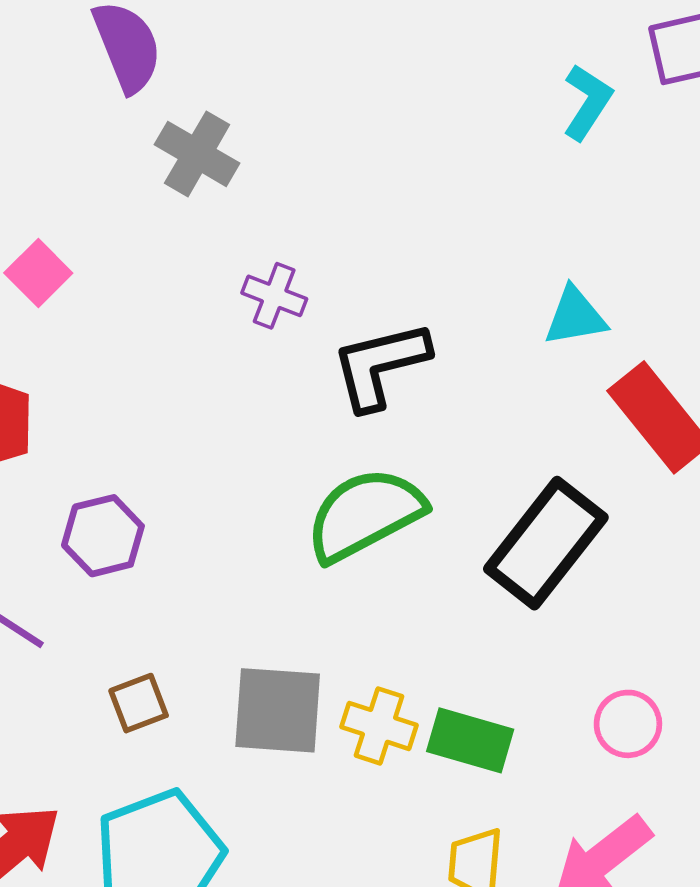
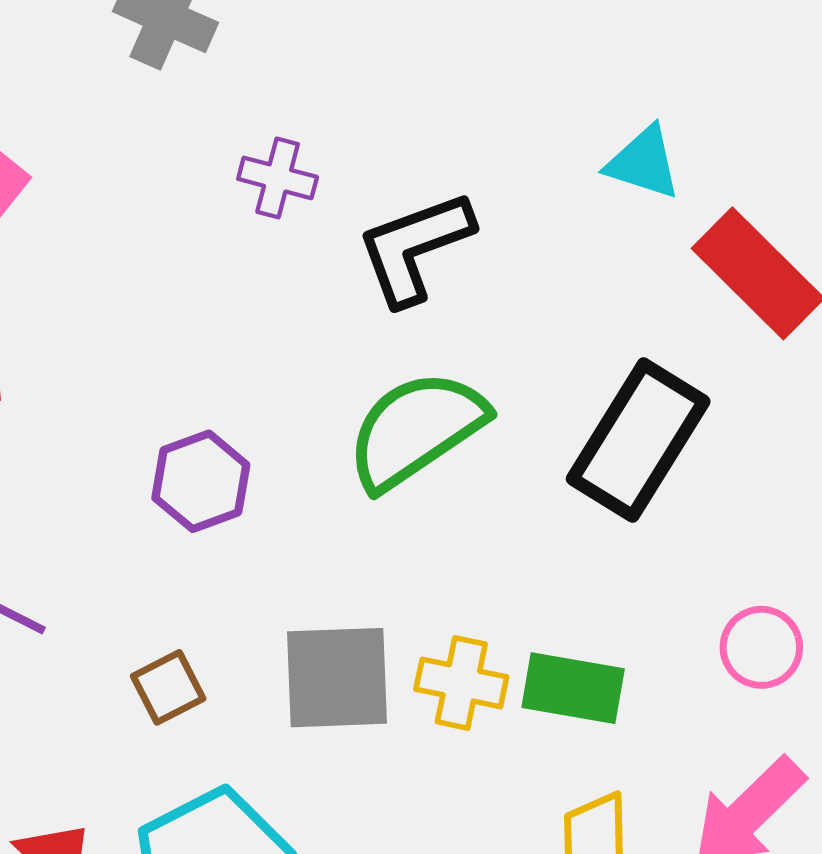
cyan triangle: (575, 316) -> (643, 163), turned 34
purple hexagon: (103, 536) -> (201, 481), moved

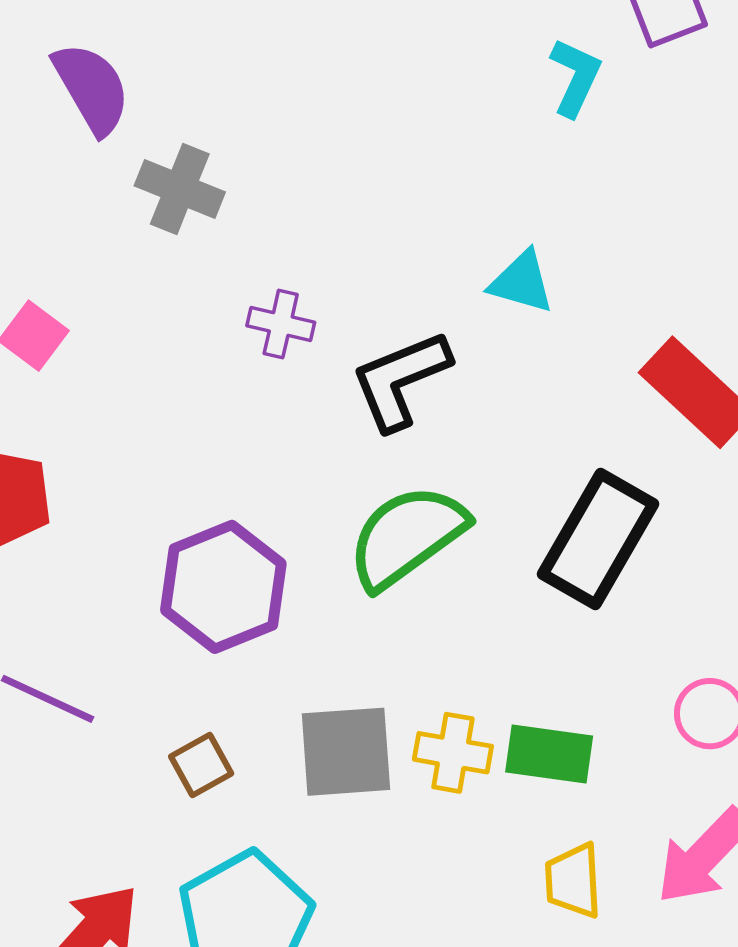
cyan triangle: (643, 163) -> (522, 282), moved
purple hexagon: (201, 481) -> (223, 587), size x1.5

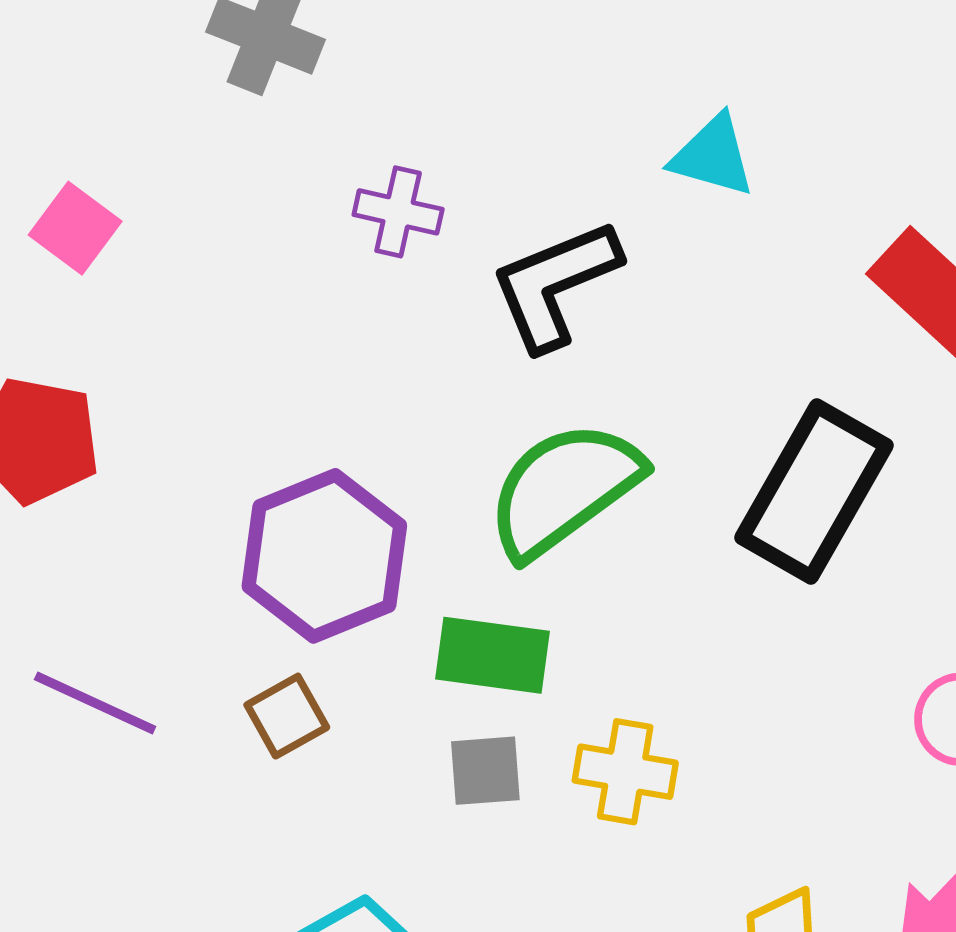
gray square: (346, 752) -> (485, 771), size x0.6
green rectangle: (549, 754) -> (493, 655), moved
brown square: (201, 765) -> (287, 716), moved

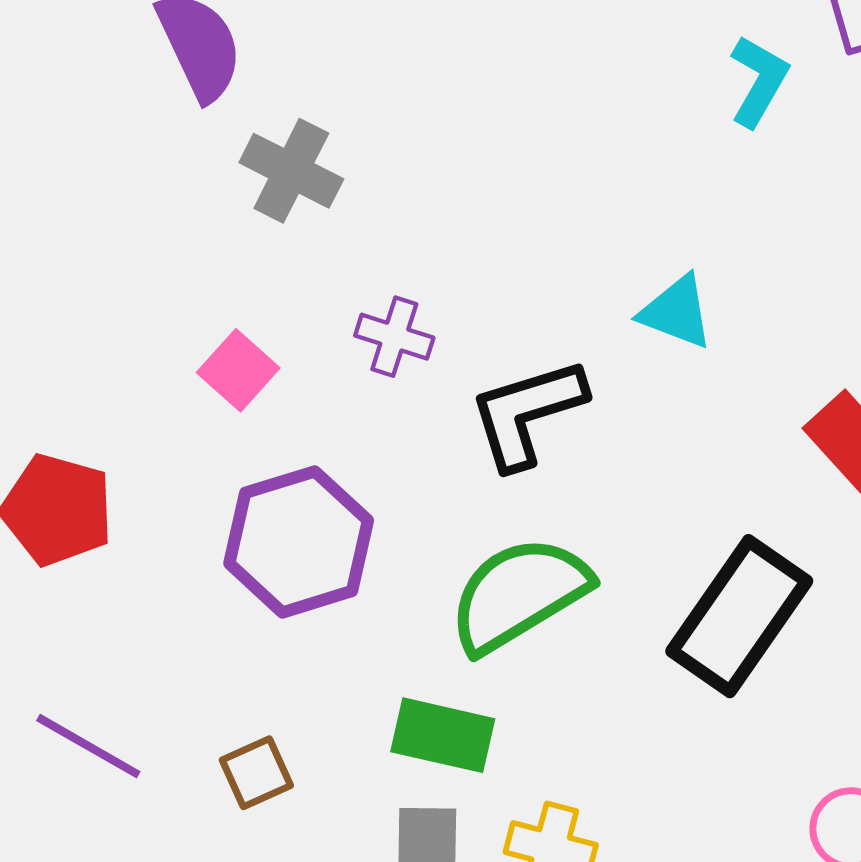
pink square: (75, 228) -> (238, 370), moved
purple hexagon: (324, 556) -> (299, 542), moved

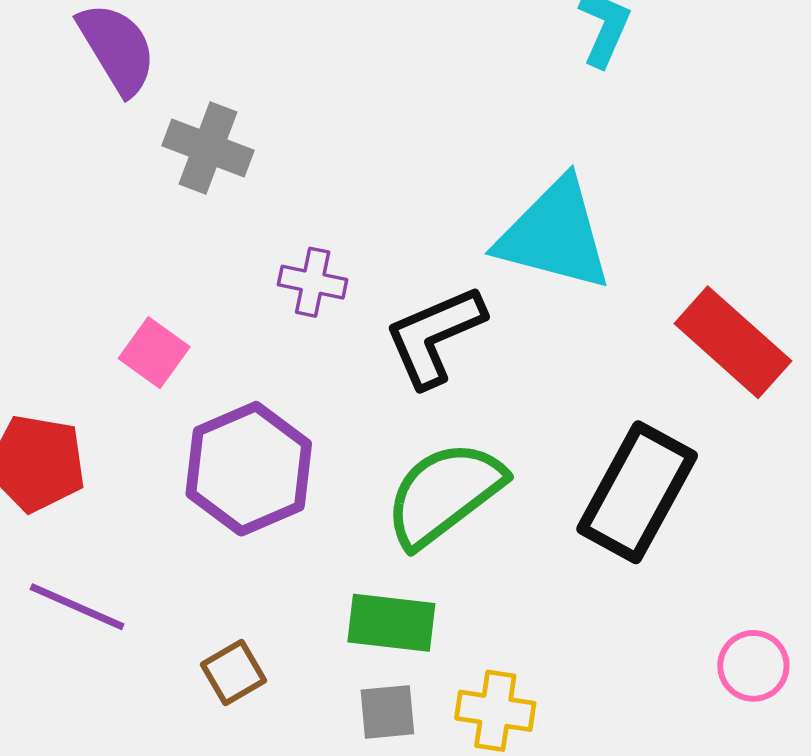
cyan triangle: (676, 312) -> (555, 235), size x1.8
pink square: (238, 370) -> (154, 353), moved
purple line: (88, 746) -> (77, 607), moved

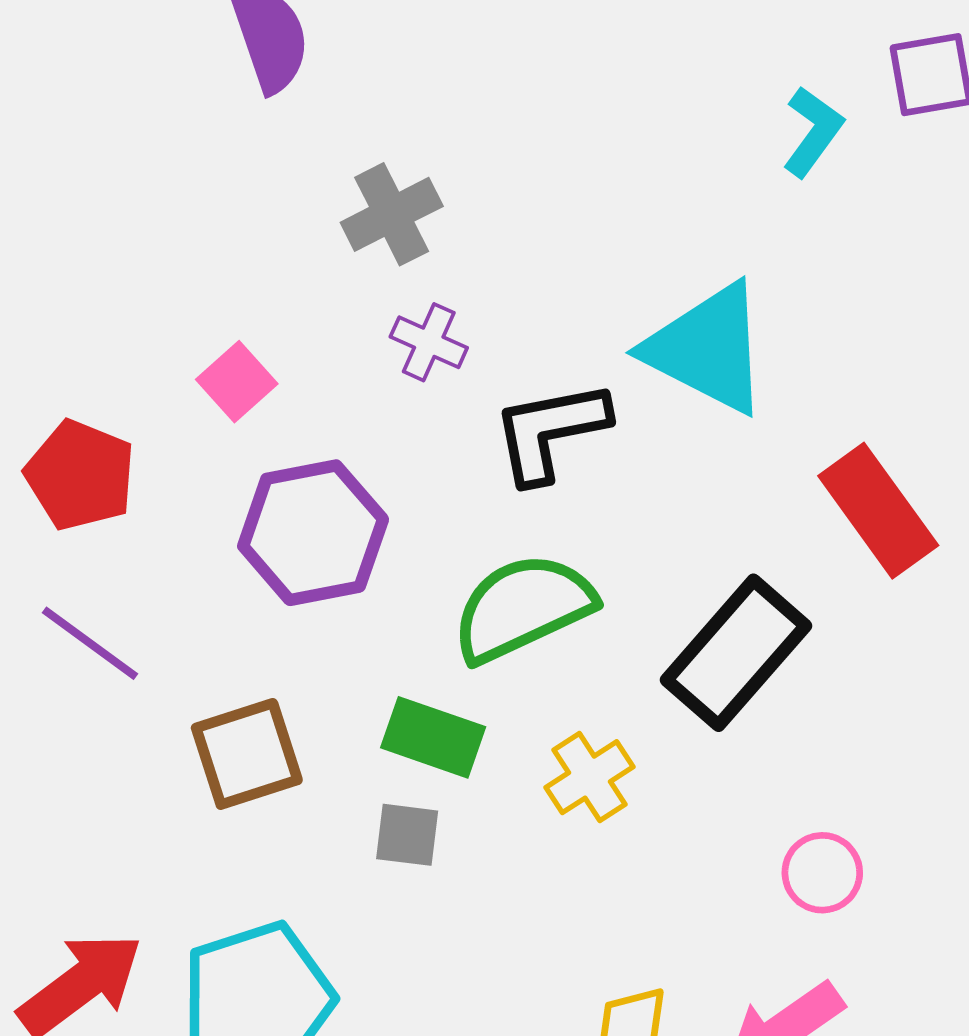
gray cross: (208, 148) -> (392, 214), moved, turned 30
brown square: (234, 672) -> (247, 754), size x1.6
yellow cross: (495, 711) -> (590, 777), moved, turned 36

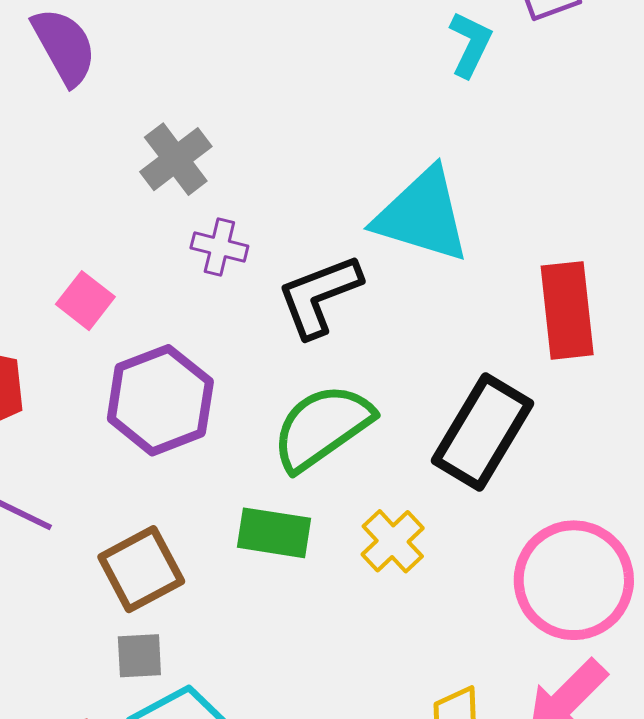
red rectangle: (878, 511) -> (567, 310), turned 40
gray square: (407, 835) -> (139, 656), moved
pink circle: (822, 873) -> (574, 580), size x2.0

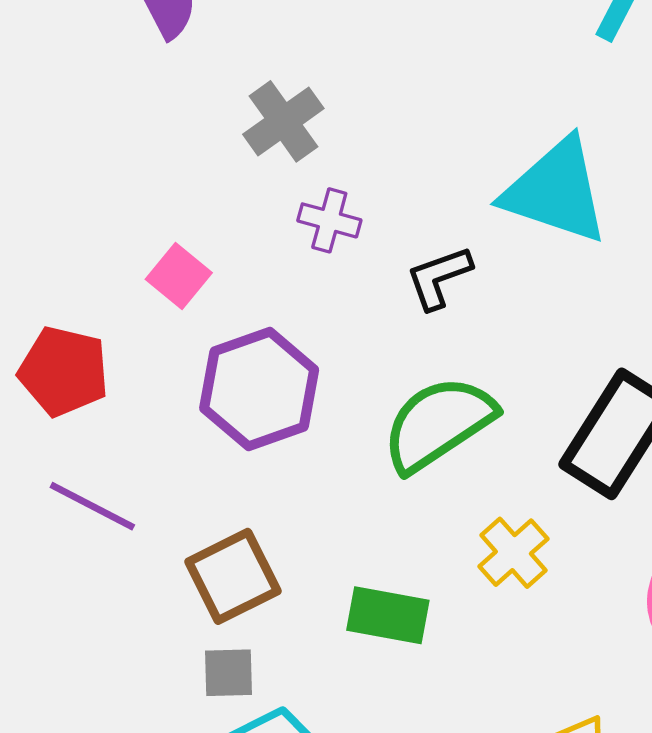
black L-shape: (319, 296) -> (439, 277), size x0.7
green rectangle: (274, 533) -> (388, 615), moved

